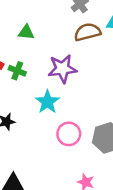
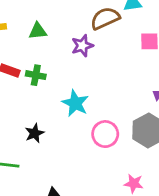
purple star: (62, 69) -> (82, 46), moved, size x0.7

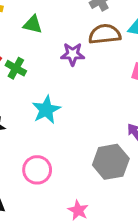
pink circle: (105, 134) -> (37, 170), moved

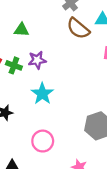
brown semicircle: (105, 34) -> (78, 28), turned -125
purple star: (73, 54) -> (37, 60), moved

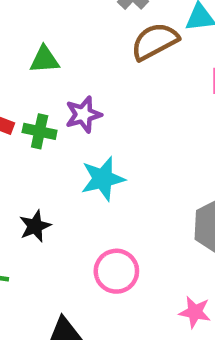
brown semicircle: (78, 28) -> (155, 41), turned 120
cyan star: (42, 94) -> (103, 179), turned 30

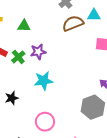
green cross: (40, 131) -> (18, 57), turned 32

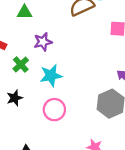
green cross: (18, 57) -> (21, 65), moved
pink circle: (45, 122) -> (54, 110), moved

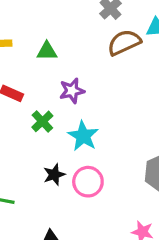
cyan star: (51, 76) -> (83, 136), turned -30
black star: (15, 98) -> (54, 175), moved

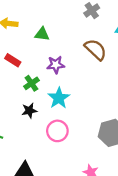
brown semicircle: (124, 42) -> (96, 50), moved, turned 60
black star: (54, 175) -> (29, 111), moved

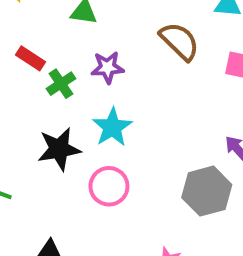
green cross: (31, 83) -> (61, 84), moved
black star: (29, 111) -> (59, 149), size x1.5

